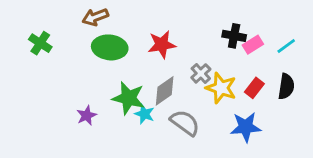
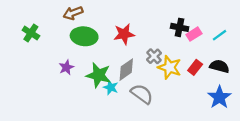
black semicircle: (286, 86) -> (219, 66), turned -84
purple star: (87, 115) -> (66, 67), moved
blue star: (246, 127) -> (219, 97), moved, turned -30

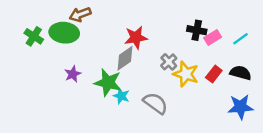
green ellipse: (84, 36) -> (64, 33), moved
gray diamond: (126, 70) -> (125, 58), moved
blue star: (219, 97) -> (241, 107), turned 30

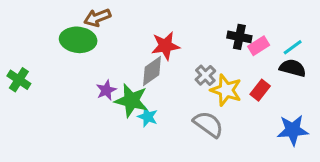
green cross: (34, 36) -> (19, 80), moved
black semicircle: (241, 73) -> (293, 68), moved
purple star: (73, 74) -> (106, 90), moved
gray semicircle: (155, 103) -> (208, 124), moved

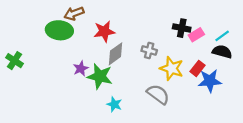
red star: (165, 46) -> (104, 31), moved
gray cross: (205, 75) -> (149, 50), moved, turned -32
cyan star: (148, 117) -> (114, 104), moved
blue star: (293, 130) -> (210, 81), moved

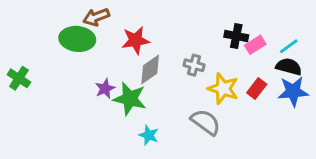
blue star: (210, 81) -> (293, 91), moved

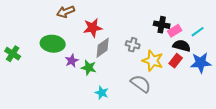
green ellipse: (77, 39) -> (53, 44), moved
black semicircle: (289, 67) -> (182, 46), moved
green star: (130, 99) -> (89, 68), size x0.7

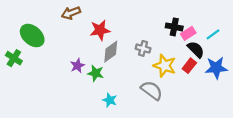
green ellipse: (53, 44) -> (32, 36), moved, turned 35
black semicircle: (182, 46) -> (196, 50), turned 30

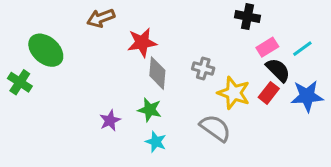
black cross: (174, 27) -> (247, 17), moved
gray diamond: (111, 52) -> (157, 73), turned -50
purple star: (77, 66) -> (110, 120), moved
green star: (96, 73) -> (150, 110), moved

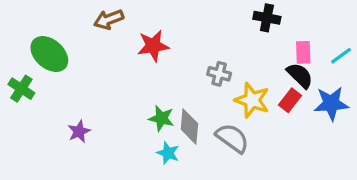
pink rectangle: (267, 47) -> (303, 52), moved, turned -60
cyan line: (302, 49) -> (341, 56), moved
gray diamond: (157, 73) -> (189, 127), moved
purple star: (110, 120) -> (79, 132), moved

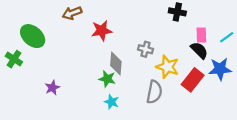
red rectangle: (290, 100) -> (193, 80), moved, size x1.5
gray diamond: (189, 127) -> (116, 63), moved
gray semicircle: (232, 138) -> (154, 92), turned 65

